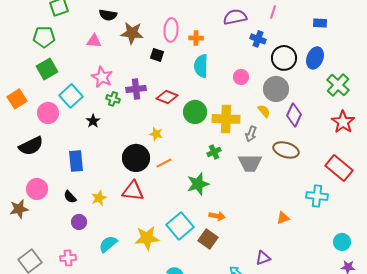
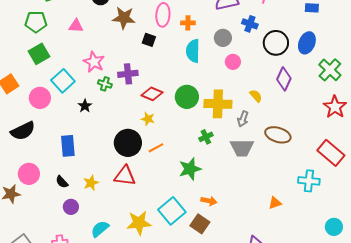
pink triangle: (94, 41) -> (76, 26), moved
gray circle: (276, 89) -> (223, 38), moved, size x0.7
red diamond: (167, 97) -> (152, 94), moved
purple diamond: (294, 115) -> (284, 79), moved

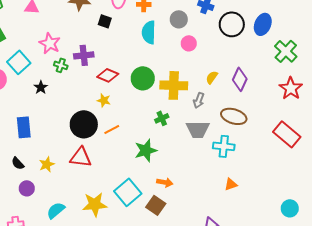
purple diamond: (284, 79) -> (240, 79), moved
yellow semicircle: (256, 96) -> (212, 77), turned -104
cyan cross: (309, 181) -> (224, 146), moved

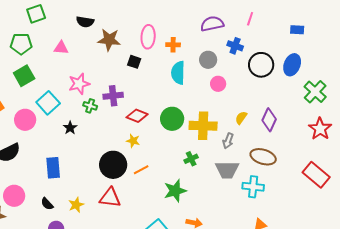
pink star: (50, 43) -> (79, 84), turned 30

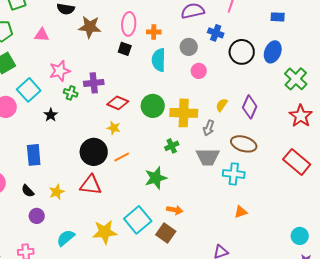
black square: (134, 62) -> (125, 49), moved

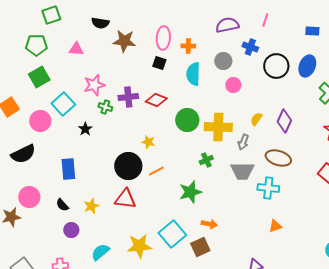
red diamond: (118, 103) -> (156, 100), moved
brown square: (166, 233) -> (200, 247), turned 30

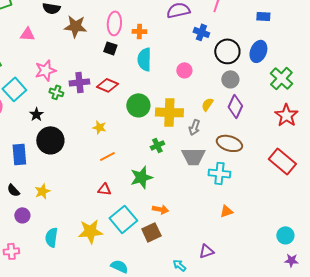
gray circle: (223, 61) -> (230, 79), moved
black circle: (128, 166) -> (50, 140), moved
red triangle: (125, 199) -> (104, 189), moved, size x0.6
cyan semicircle: (100, 252) -> (51, 237), turned -42

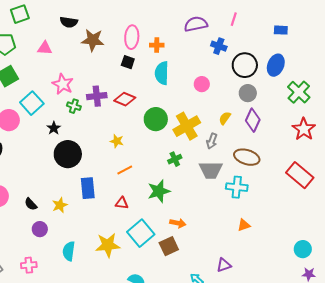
pink star: (45, 70) -> (63, 84), turned -30
yellow cross: (169, 112) -> (187, 126), turned -32
blue rectangle: (19, 154) -> (88, 188), moved

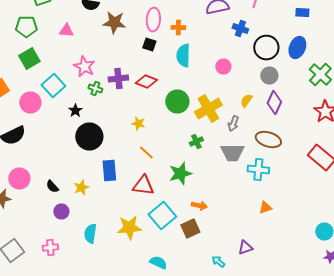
orange line: (125, 170) -> (146, 152), turned 70
red triangle: (122, 203) -> (143, 186), size x1.6

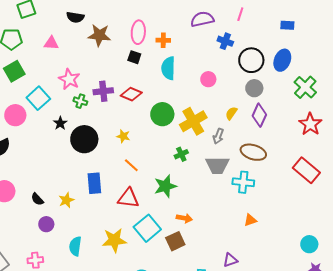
black circle: (89, 136) -> (84, 139), moved

